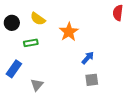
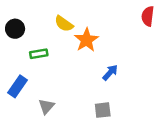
yellow semicircle: (38, 19) -> (64, 24), moved
gray square: (92, 80) -> (103, 110), moved

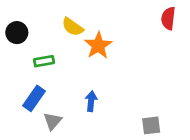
blue arrow: (110, 73) -> (91, 101), moved, turned -36
blue rectangle: (18, 86) -> (34, 98), moved
gray square: (103, 110) -> (151, 125), moved

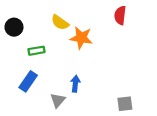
red semicircle: (168, 18) -> (120, 15), moved
orange star: (98, 45) -> (81, 38), turned -30
gray triangle: (53, 121) -> (58, 100), moved

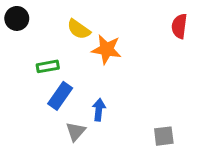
red semicircle: (120, 15) -> (179, 26), moved
black circle: (14, 27) -> (17, 18), moved
blue rectangle: (28, 81) -> (60, 96), moved

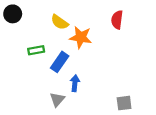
red semicircle: (179, 26) -> (117, 20), moved
blue rectangle: (60, 96) -> (60, 62), moved

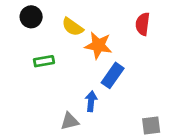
black circle: (13, 14) -> (31, 17), moved
blue rectangle: (60, 62) -> (113, 75), moved
gray triangle: (57, 100) -> (70, 121), turned 35

